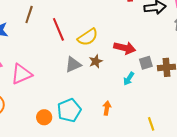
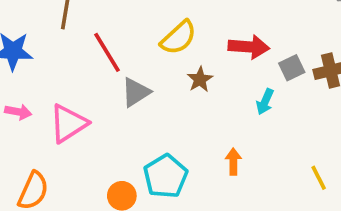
red line: (58, 29) -> (107, 52), moved
gray triangle: (73, 65) -> (136, 92), moved

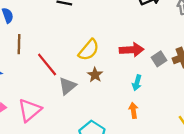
brown star: (200, 79) -> (95, 75), moved
cyan arrow: (265, 102) -> (137, 83), moved
orange arrow: (233, 162) -> (133, 110), moved

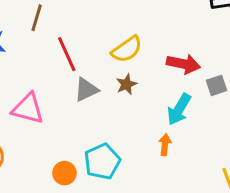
cyan arrow: (137, 83) -> (179, 109), size x1.5
pink triangle: (30, 110) -> (28, 109), turned 40

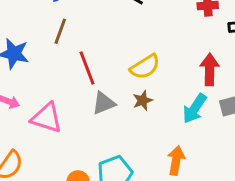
red arrow: (183, 64) -> (210, 69), moved, turned -104
cyan arrow: (179, 109) -> (195, 109), moved
orange arrow: (165, 145) -> (176, 160), size x1.4

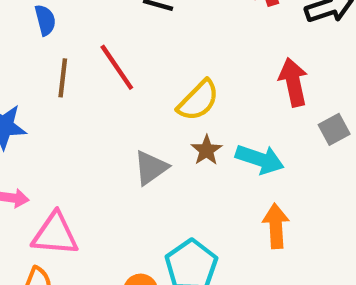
red line: (87, 68) -> (117, 67), moved
cyan arrow: (195, 109) -> (260, 159), moved, turned -92
pink triangle: (47, 118) -> (55, 234), moved

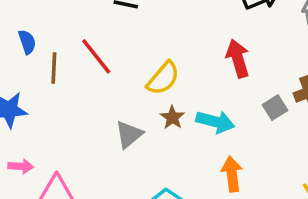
blue semicircle: (45, 20) -> (27, 42), moved
gray square: (334, 129) -> (275, 108), moved

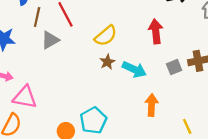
gray triangle: (129, 134) -> (50, 40), moved
orange arrow: (232, 174) -> (152, 105), moved

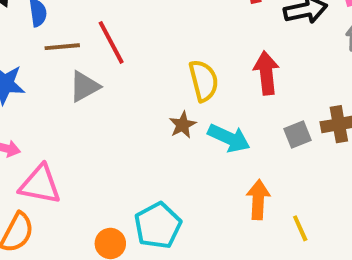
brown line: (37, 17) -> (62, 47), turned 72
yellow semicircle: (106, 36) -> (204, 81), moved, turned -65
yellow line: (187, 126) -> (300, 228), moved

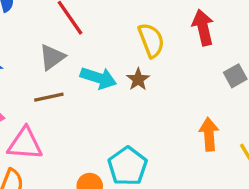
brown line: (62, 47) -> (49, 97), moved
cyan arrow: (229, 138) -> (98, 78), moved

